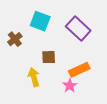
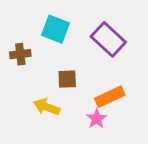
brown cross: (15, 39) -> (20, 54), turned 32
yellow arrow: (34, 77) -> (47, 107), turned -54

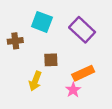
yellow arrow: (47, 107) -> (35, 81), turned -90

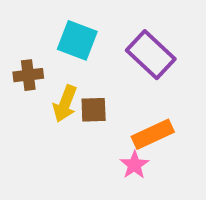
yellow arrow: (35, 81) -> (65, 104), moved

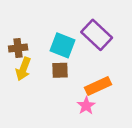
cyan square: (77, 40) -> (63, 45), moved
yellow arrow: (65, 104) -> (23, 69), moved

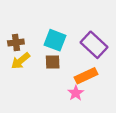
purple rectangle: (97, 35) -> (94, 45), moved
yellow arrow: (23, 69) -> (21, 61), turned 30

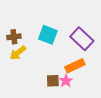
brown square: (53, 62) -> (53, 81), moved

